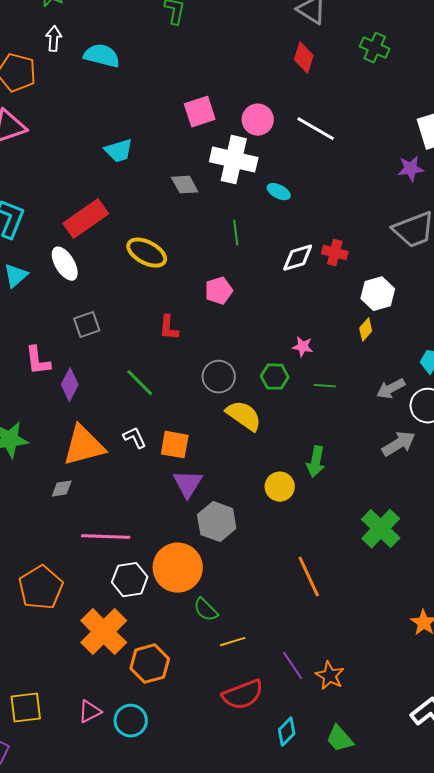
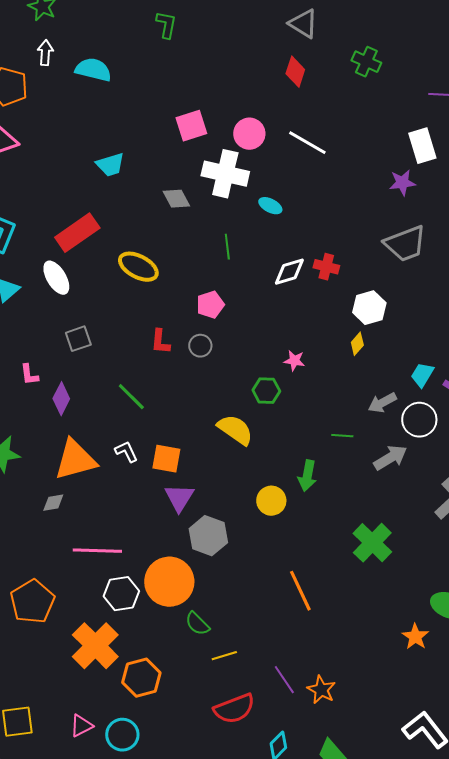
pink L-shape: (38, 361) -> (29, 375), size x0.7
gray circle: (219, 377) -> (200, 346), moved, size x0.7
green line: (325, 386) -> (342, 436), moved

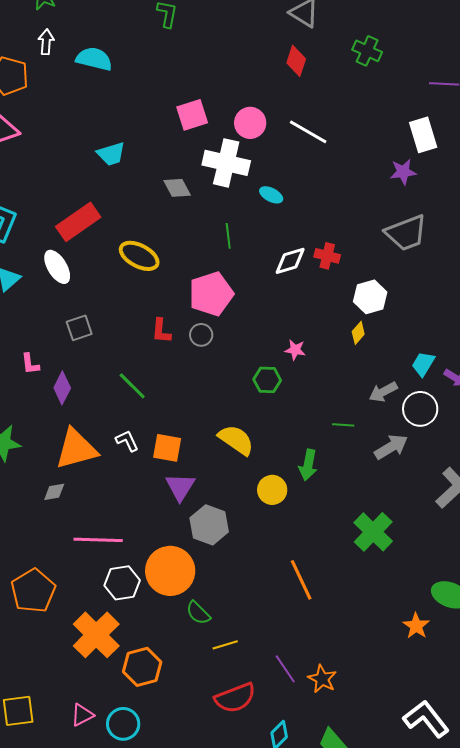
pink pentagon: (210, 305) -> (211, 294), size x1.6
yellow semicircle: (235, 430) -> (236, 440), moved

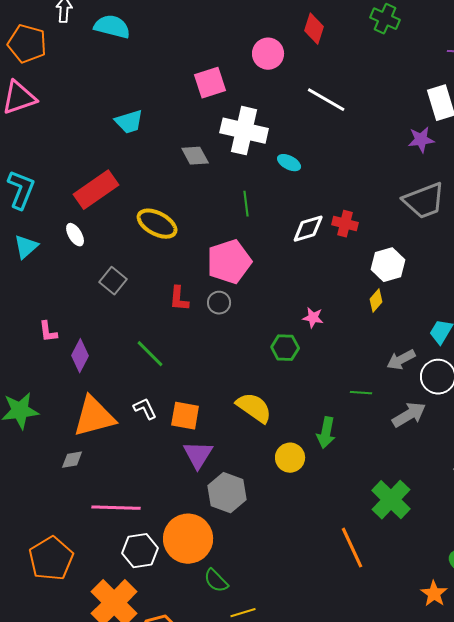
pink circle: (250, 123) -> (268, 54), moved
white ellipse: (57, 267) -> (75, 235), size x0.7
gray square: (79, 328) -> (113, 281), moved, turned -32
orange line: (301, 580) -> (352, 548), moved

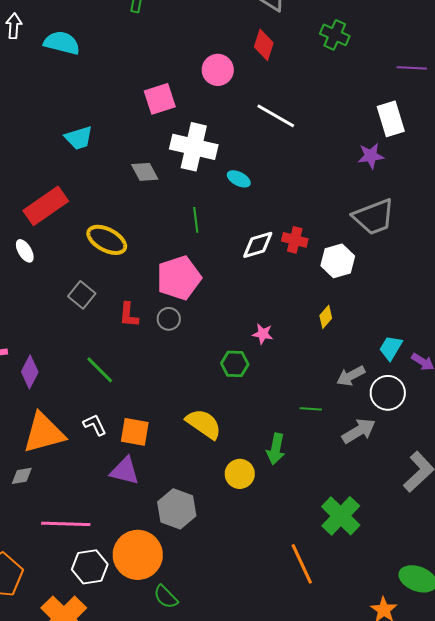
white hexagon: (388, 265) -> (338, 261), moved
gray square: (113, 281) -> (82, 295), moved
purple triangle: (198, 455) -> (125, 471), moved, turned -48

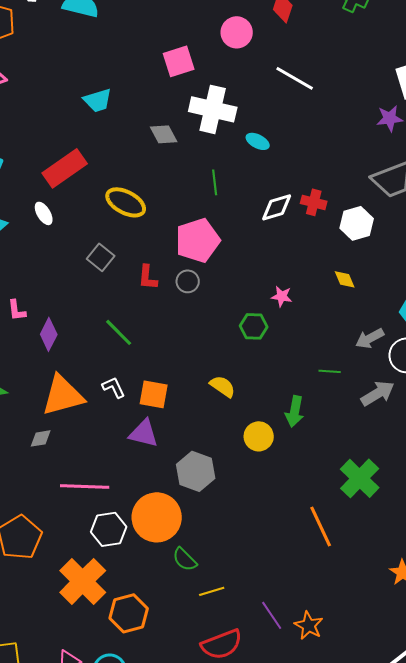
yellow diamond: (326, 317) -> (345, 279), turned -65
yellow semicircle: (204, 424) -> (223, 386), size x0.7

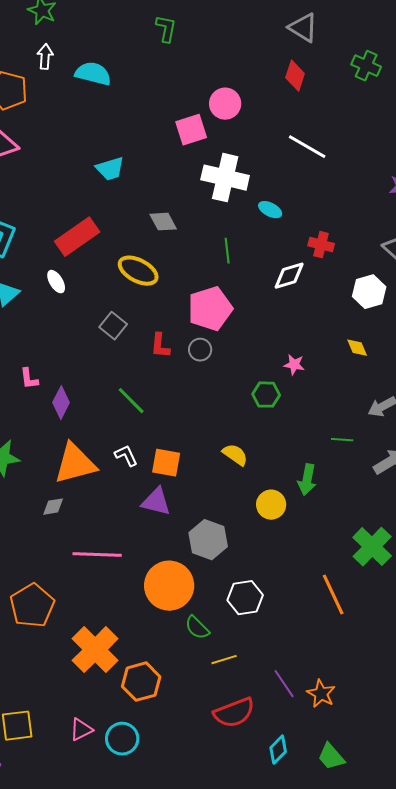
pink circle: (237, 32) -> (225, 104), moved
gray diamond: (164, 134) -> (163, 222), moved
red cross: (314, 202) -> (321, 245), moved
white hexagon: (109, 529) -> (245, 598), moved

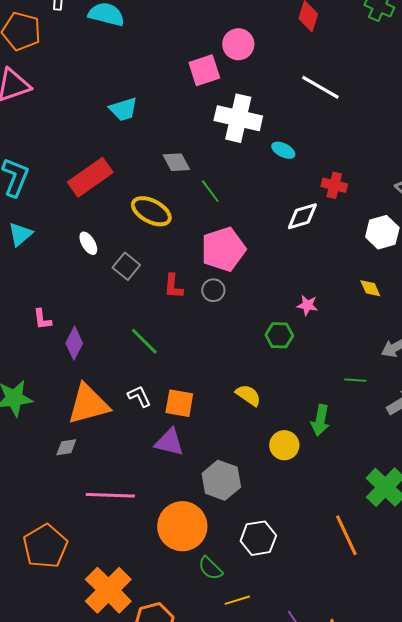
green line: (227, 251) -> (210, 191), moved, turned -30
white ellipse: (56, 282) -> (88, 243), moved

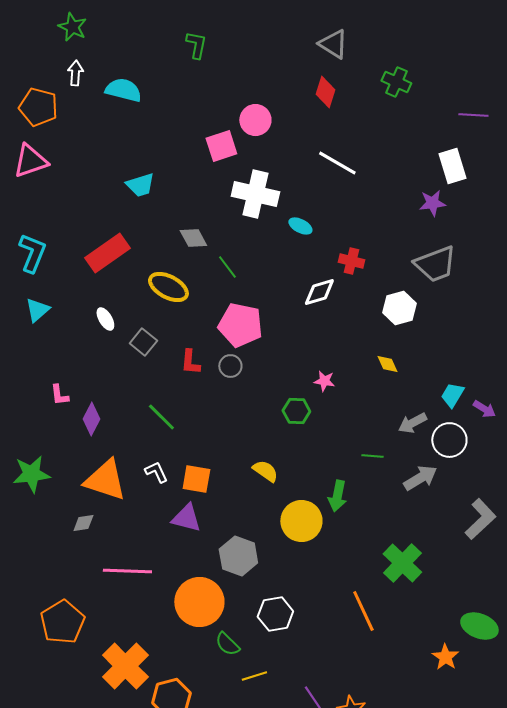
pink pentagon: (223, 249) -> (240, 325), turned 30
orange triangle: (88, 404) -> (105, 480), turned 33
yellow circle: (284, 445) -> (301, 521), size x1.4

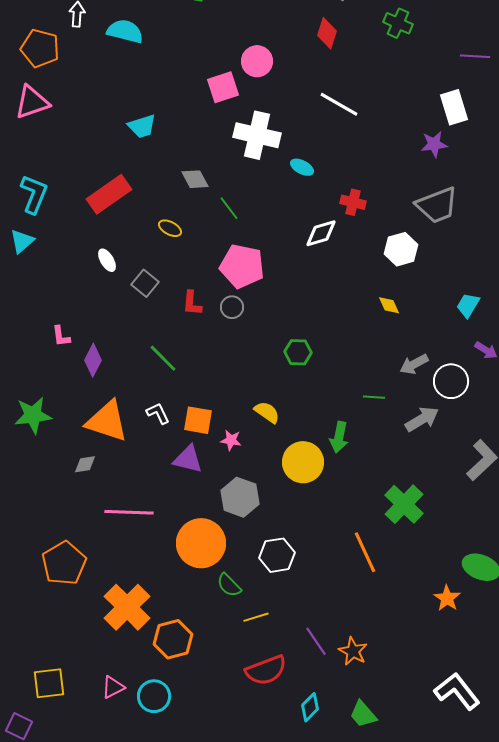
yellow ellipse: (168, 287) -> (170, 228), size x0.6
cyan triangle: (37, 310) -> (22, 241), moved
pink star: (324, 381) -> (231, 440), moved
cyan trapezoid: (452, 395) -> (468, 305), moved

